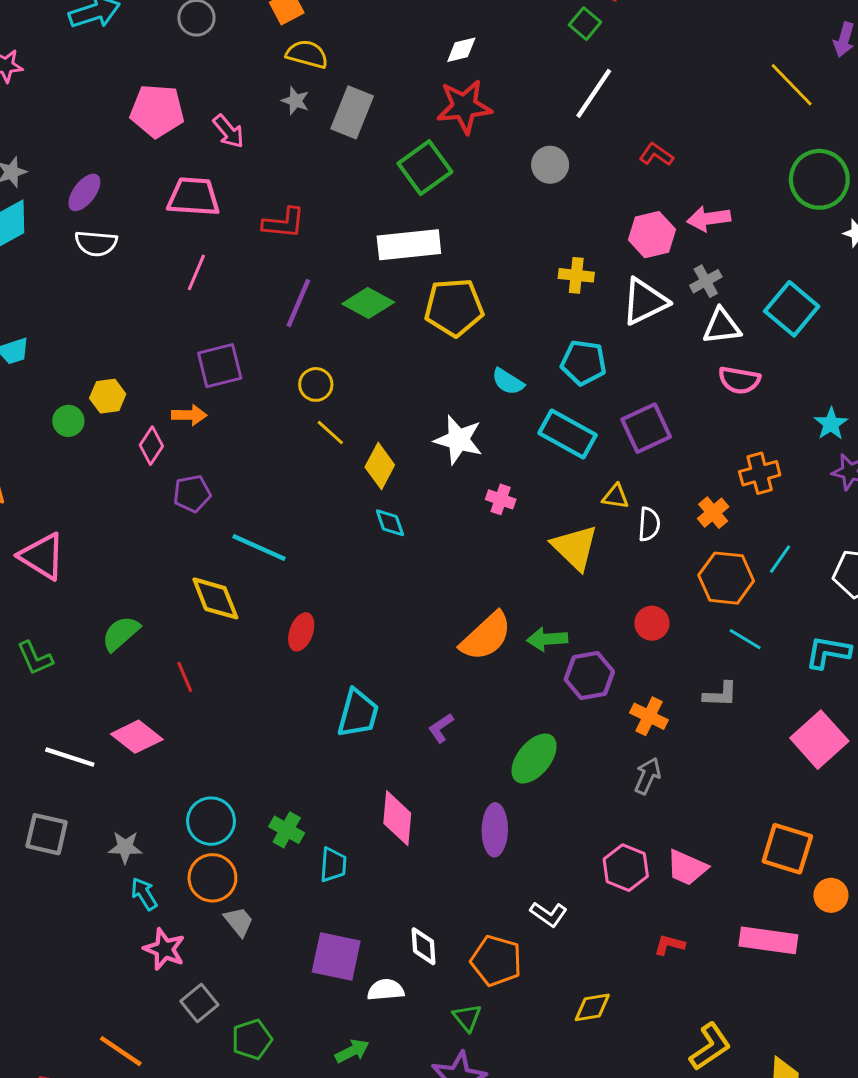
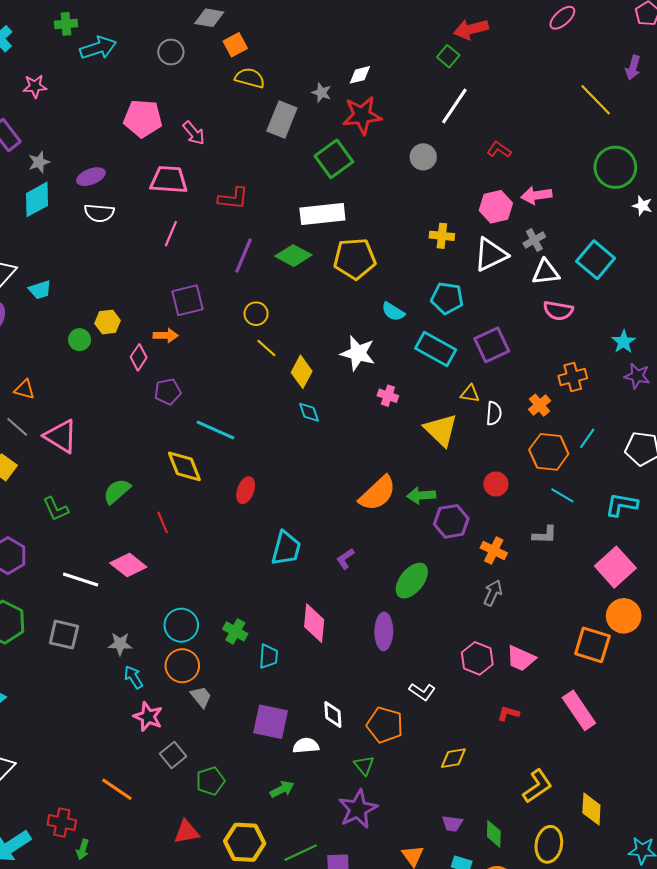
gray star: (295, 101) -> (321, 93), moved
purple ellipse: (84, 192) -> (91, 177), turned 32
orange circle: (831, 895) -> (624, 616), moved, size x1.4
pink rectangle: (768, 940) -> (579, 710), turned 48

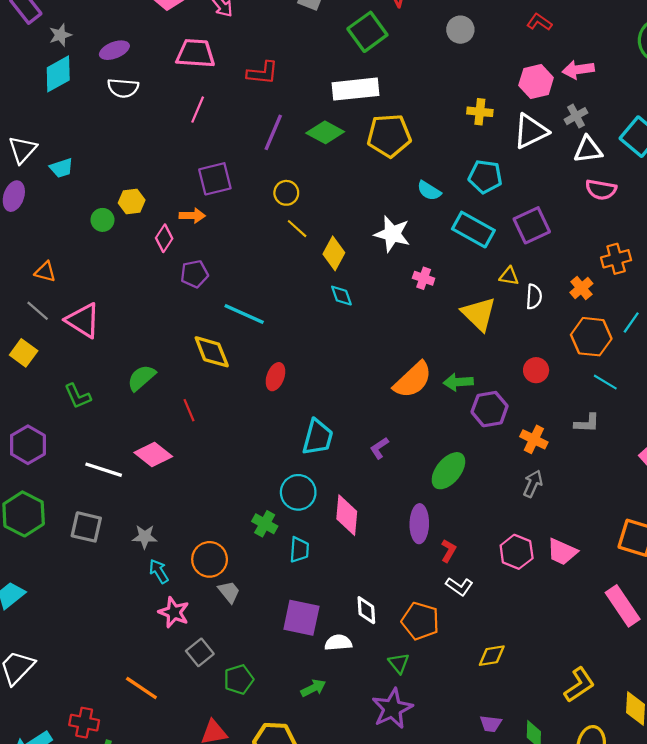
cyan circle: (181, 625) -> (298, 492), moved
red L-shape: (508, 713) -> (448, 551), moved, turned 105

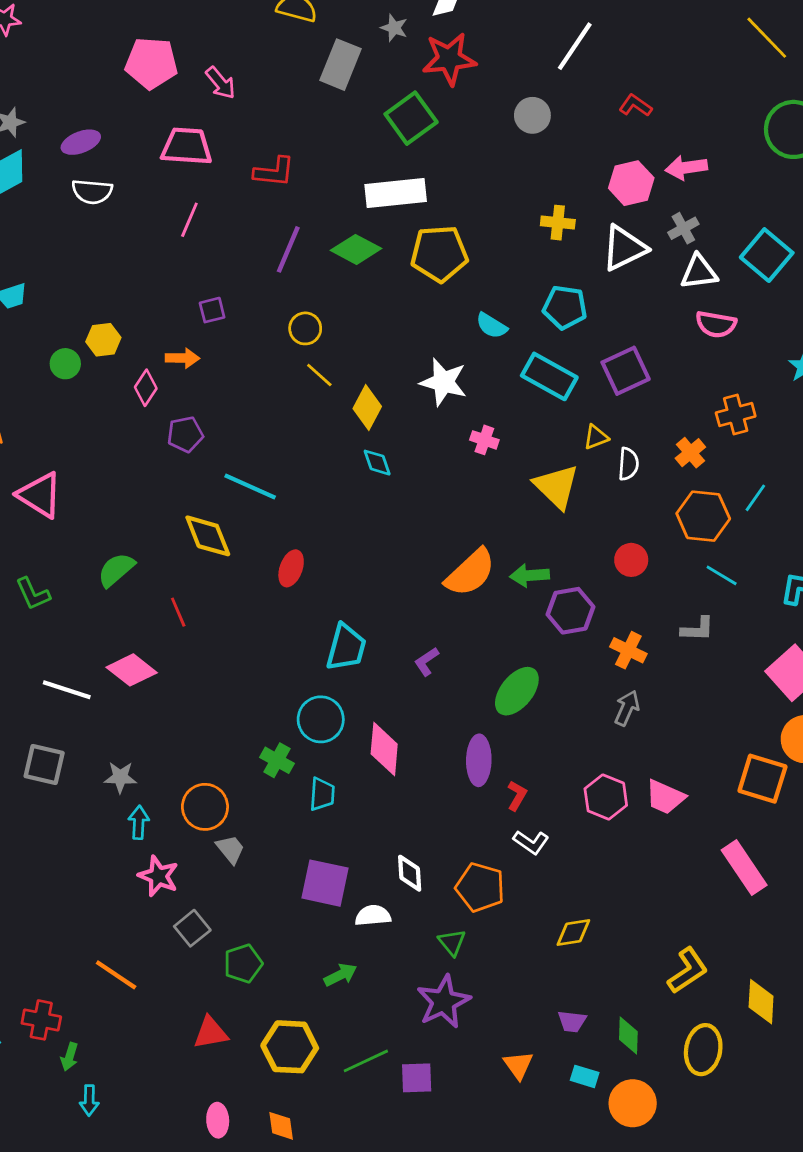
purple square: (215, 179) -> (212, 310), size x0.6
yellow triangle: (509, 276) -> (596, 437), turned -30
cyan arrow: (159, 571) -> (139, 822), turned 35

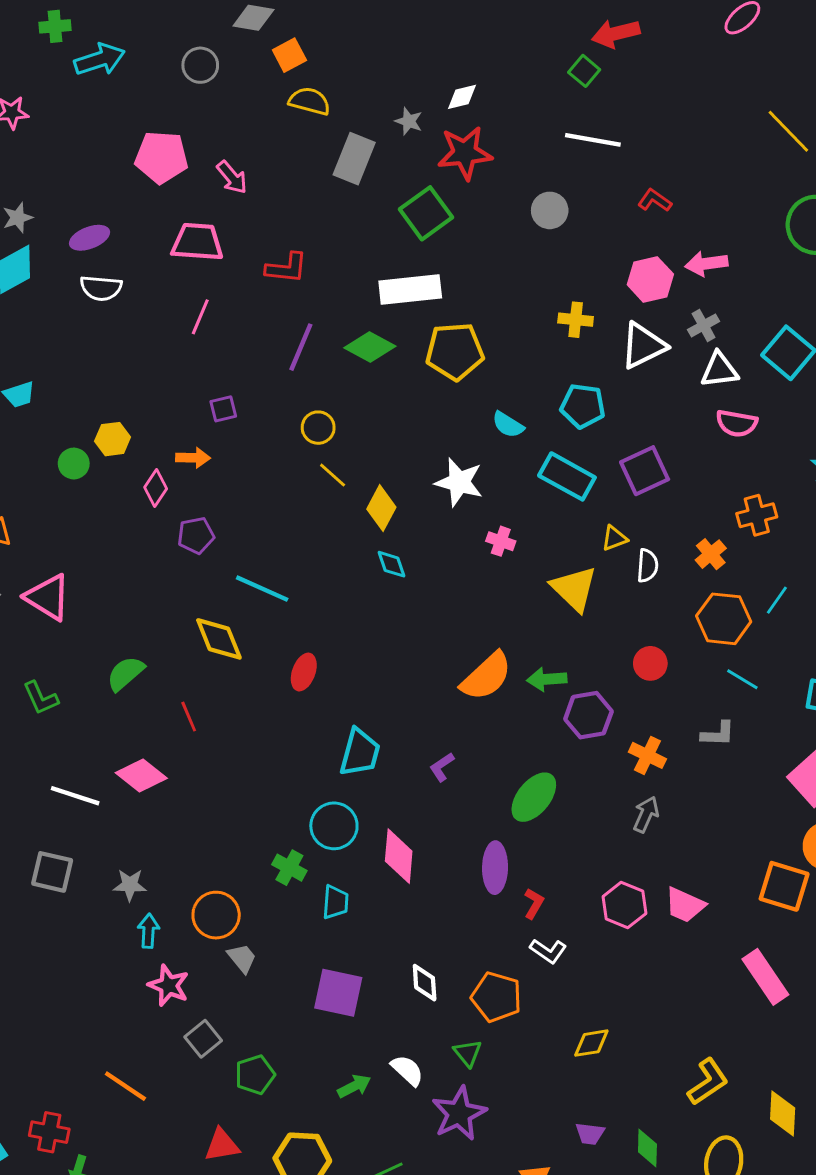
white line: (575, 46) -> (593, 140), turned 66
white semicircle: (373, 916) -> (407, 1070), moved, turned 48

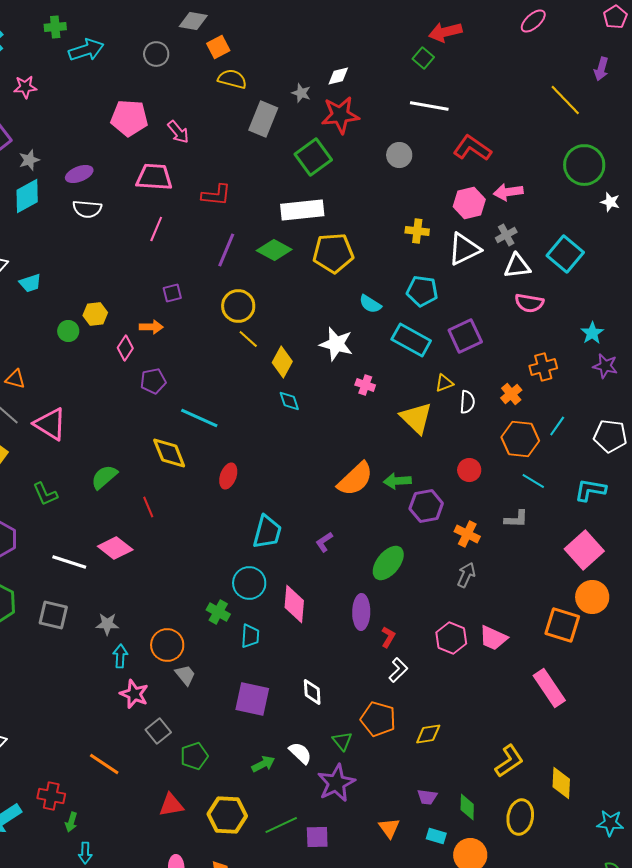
red L-shape: (655, 200) -> (472, 148), size x1.6
yellow circle: (318, 428) -> (238, 306), size x1.4
white L-shape: (548, 951) -> (398, 670), turned -80
orange pentagon: (496, 997) -> (378, 719), moved

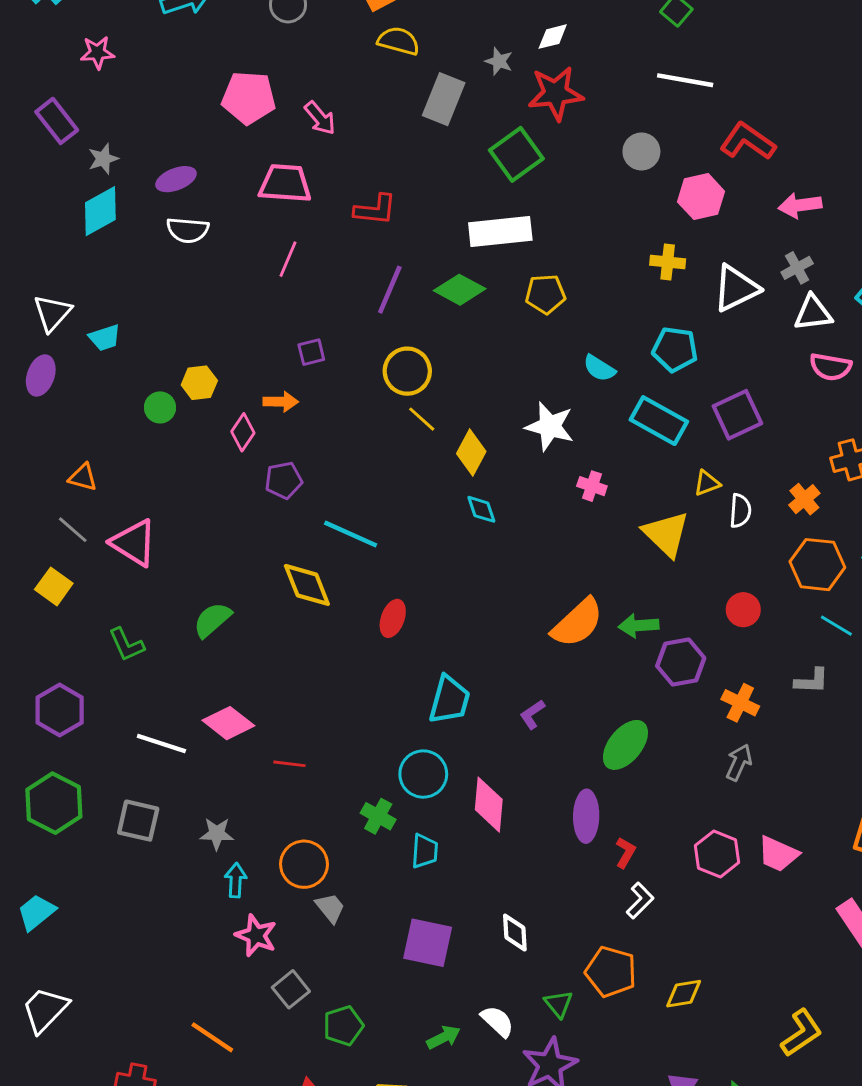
pink hexagon: (469, 203) -> (701, 197), moved
yellow pentagon: (333, 253) -> (545, 294), size x0.7
red line: (148, 507) -> (289, 764), moved, turned -60

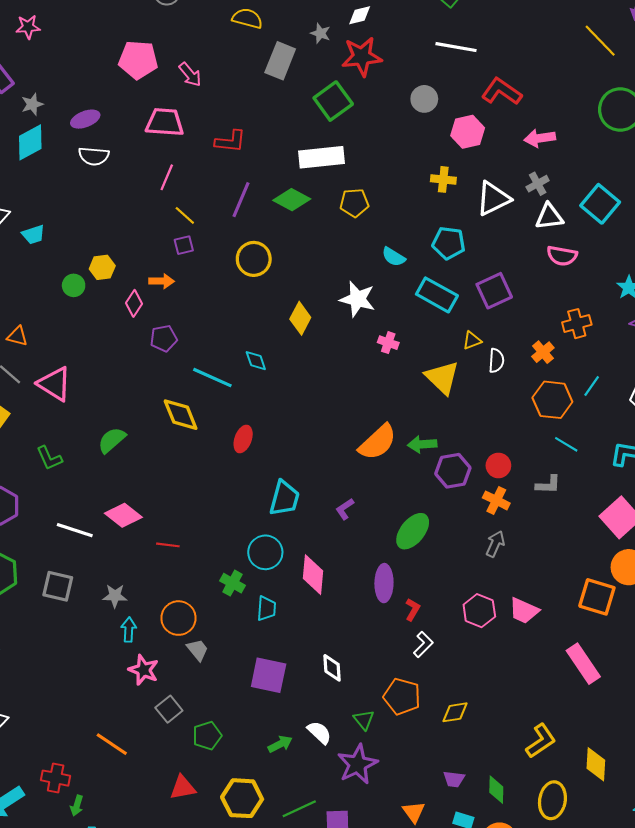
yellow line: (422, 419) -> (185, 215), moved
cyan diamond: (481, 509) -> (256, 361), moved
red circle: (743, 610) -> (498, 465), moved

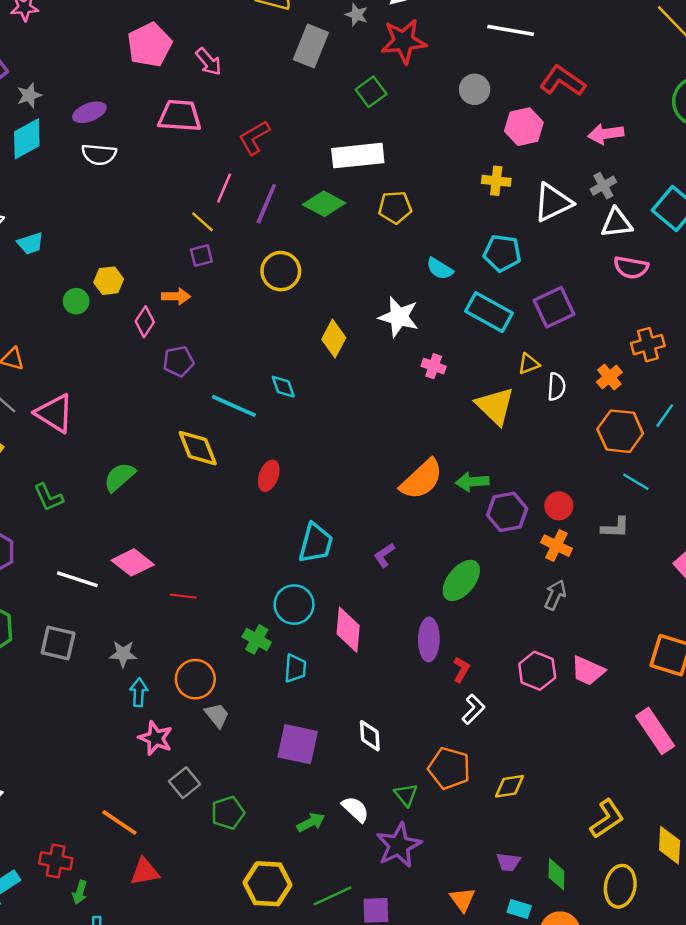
pink pentagon: (138, 60) -> (150, 45), turned -30
green square: (333, 101) -> (371, 92), size x0.7
red L-shape: (230, 141) -> (254, 138), turned 144
pink line: (167, 177) -> (224, 188), moved
red triangle: (183, 788) -> (145, 872), moved

